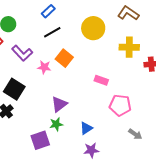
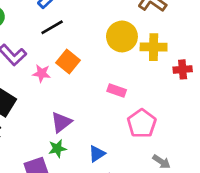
yellow circle: (93, 28) -> (122, 36), moved
pink pentagon: (120, 105) -> (142, 123), turned 30

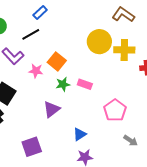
black line: (52, 27) -> (31, 34), moved
pink rectangle: (117, 91) -> (85, 84), moved
green star: (57, 149) -> (63, 84), moved

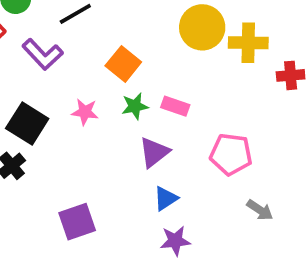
pink star: (36, 71) -> (85, 112), moved
purple triangle: (51, 109) -> (154, 152), moved
pink pentagon: (115, 110) -> (231, 154), turned -30

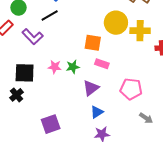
orange square: (123, 64) -> (93, 43), moved, turned -30
green star: (135, 106) -> (73, 67), moved
black square: (27, 123) -> (25, 73), turned -30

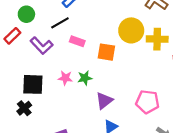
pink rectangle: (102, 64) -> (77, 41), moved

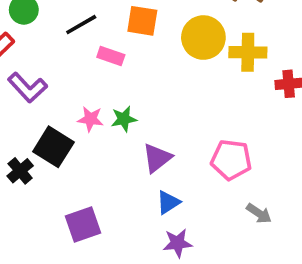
purple L-shape: (42, 46) -> (27, 88), moved
orange square: (106, 52) -> (142, 21), moved
black square: (33, 84) -> (53, 147), moved, turned 30

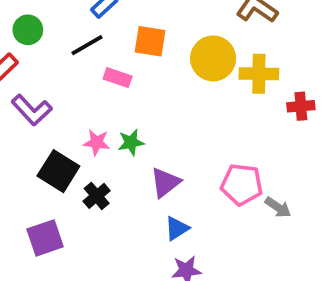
black cross: (20, 171) -> (97, 196), moved
gray arrow: (259, 213) -> (278, 207), moved
purple square: (83, 225) -> (45, 238), moved

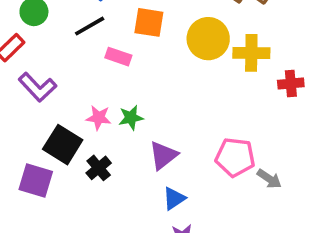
purple square: (45, 238) -> (36, 181), moved, turned 36

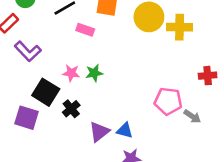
red cross: (291, 84) -> (208, 76), moved
purple triangle: (163, 155) -> (99, 132), moved
blue triangle: (174, 198) -> (125, 130), turned 48

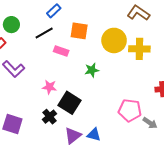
green star: (94, 73) -> (92, 70), moved
black square: (46, 92) -> (70, 103), moved

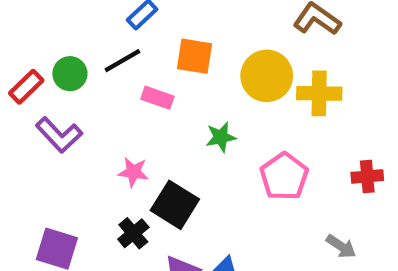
green circle: (11, 25) -> (70, 74), moved
pink pentagon: (130, 110) -> (284, 176), moved, turned 30

